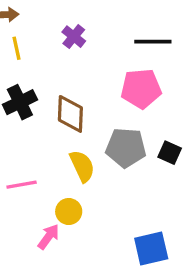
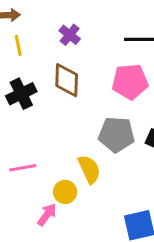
brown diamond: (70, 114) -> (67, 80), moved
yellow semicircle: (82, 166) -> (89, 169), moved

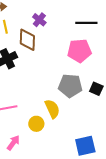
brown diamond: (67, 80) -> (27, 40), moved
pink arrow: (47, 215) -> (13, 143), moved

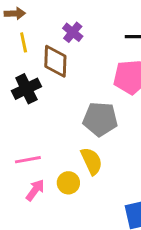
gray pentagon: (70, 86) -> (100, 119), moved
pink arrow: (13, 143) -> (35, 190), moved

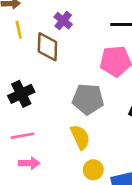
black cross: (26, 89) -> (21, 94), moved
yellow circle: (68, 183) -> (93, 170), moved
pink arrow: (35, 190) -> (29, 163), turned 54

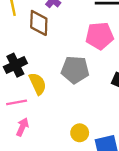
yellow semicircle: (80, 137) -> (38, 84), moved
pink arrow: (29, 163) -> (22, 127), turned -66

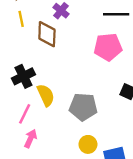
gray pentagon: (75, 70) -> (83, 107), moved
pink line: (17, 102) -> (25, 114), turned -54

